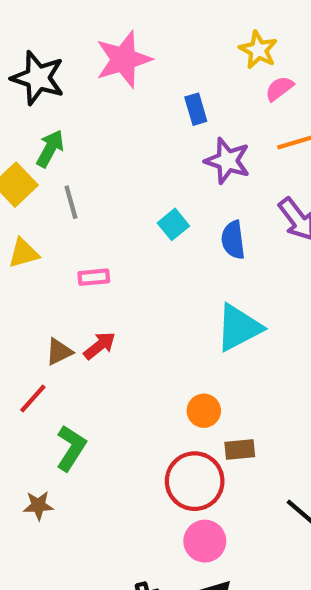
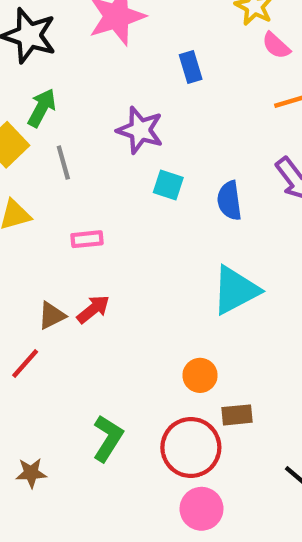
pink semicircle: (279, 89) -> (276, 46), turned -100
purple star: (227, 161) -> (140, 130), moved
cyan square: (173, 224) -> (168, 185), turned -32
green L-shape: (71, 448) -> (108, 438), moved

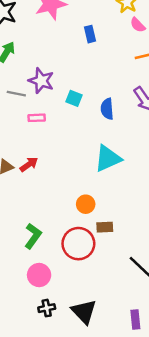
purple star: (140, 130) -> (41, 81), moved
gray line: (63, 163) -> (16, 94), moved, turned -66
pink rectangle: (87, 239) -> (37, 118), moved
pink circle: (201, 509) -> (39, 275), moved

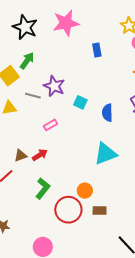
pink rectangle: (37, 118) -> (50, 125), moved, turned -32
green L-shape: (33, 236) -> (43, 188), moved
red circle: (78, 244) -> (68, 210), moved

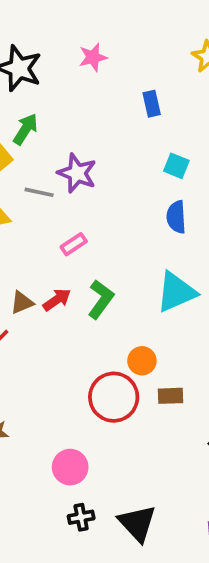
pink star: (66, 23) -> (93, 57), size x0.6
cyan square: (80, 102) -> (176, 166), moved
green L-shape: (43, 188) -> (101, 299), moved

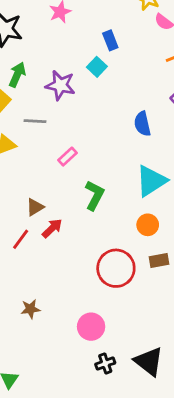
cyan square: (176, 166) -> (97, 67), moved, turned 30
purple star: (77, 173) -> (60, 85), moved
red arrow: (57, 300) -> (52, 228), moved
orange circle: (142, 361) -> (148, 225), moved

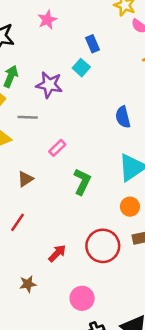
brown triangle: (35, 207) -> (25, 179), moved
red arrow: (52, 228) -> (57, 253), moved

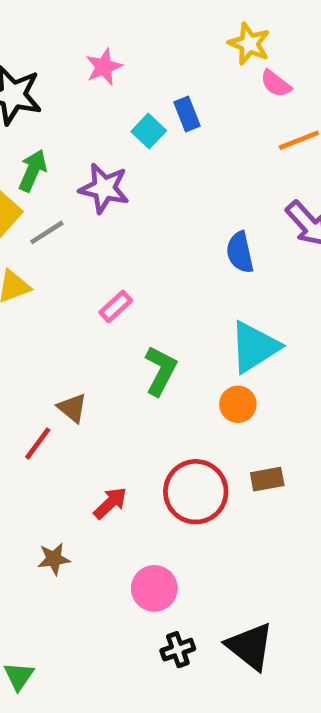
cyan square: (81, 68) -> (149, 131), moved
gray line: (28, 117) -> (47, 232), moved, turned -36
brown triangle: (25, 179) -> (72, 408), moved, turned -49
orange circle: (130, 207) -> (238, 404), moved

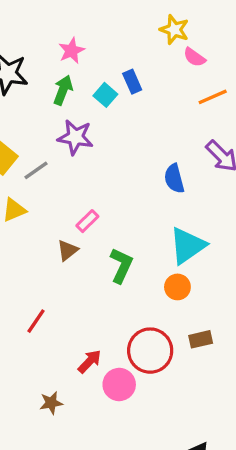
green arrow: (33, 171) -> (63, 90), moved
brown triangle: (72, 408) -> (68, 250), moved, turned 45
pink circle: (154, 588) -> (119, 385), moved

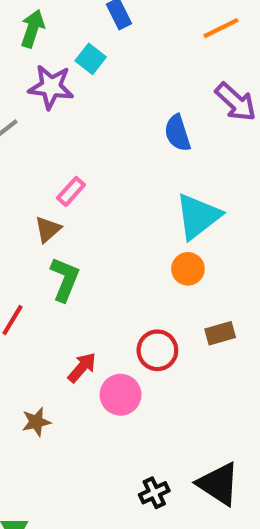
cyan square: (105, 95) -> (91, 59), moved
green L-shape: (121, 265) -> (65, 279), moved
red circle: (150, 351) -> (157, 350), size x0.7

